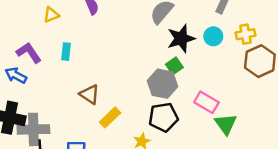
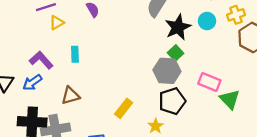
blue arrow: (16, 75) -> (32, 82), turned -54
brown triangle: (90, 94) -> (70, 96), moved, turned -42

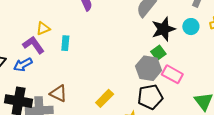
yellow triangle: (57, 23) -> (43, 28), moved
pink rectangle: (209, 82) -> (172, 74), moved
brown triangle: (70, 96) -> (59, 93), moved, turned 36

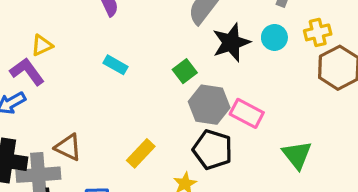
cyan rectangle: (65, 43) -> (115, 65), moved, turned -64
green square: (158, 53) -> (185, 71), moved
black pentagon: (150, 97) -> (213, 150), turned 30

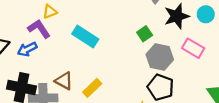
cyan rectangle: (115, 65) -> (85, 36), moved, size x1.6
pink rectangle: (247, 113) -> (193, 48), moved
yellow rectangle: (141, 153) -> (92, 88), moved

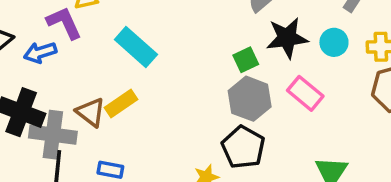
green square: (145, 34) -> (246, 60), moved
yellow rectangle: (92, 88) -> (121, 103), moved

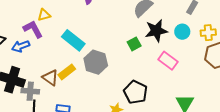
gray hexagon: (250, 99) -> (96, 62), moved
gray cross: (53, 135) -> (30, 91), size x0.7

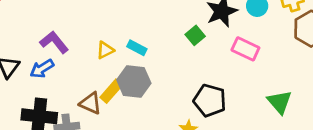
yellow triangle: (44, 15) -> (105, 50), moved
cyan rectangle: (73, 40) -> (137, 48), moved, size x0.6
gray hexagon: (96, 62) -> (134, 82), moved

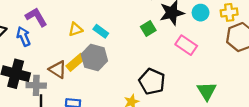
blue arrow: (42, 69) -> (24, 36), turned 90

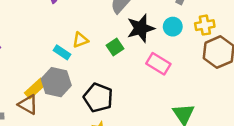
yellow triangle: (76, 29) -> (80, 40), moved
brown triangle: (58, 70) -> (28, 105), moved
black pentagon: (152, 81) -> (98, 98), moved

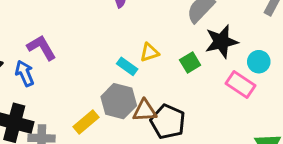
cyan circle: (173, 27) -> (259, 62), moved
yellow rectangle: (35, 88) -> (86, 122), moved
brown triangle: (28, 105) -> (145, 111), moved, turned -35

